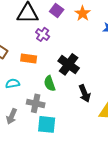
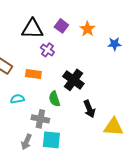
gray arrow: (12, 116) -> (26, 142), moved

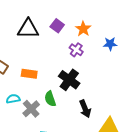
purple cross: (47, 50) -> (76, 50), moved
gray cross: (40, 119) -> (31, 109), moved, turned 36

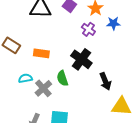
blue star: (110, 44) -> (113, 23), moved
black arrow: (85, 109) -> (105, 81), moved

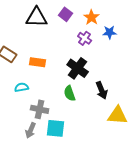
green semicircle: (62, 78) -> (70, 93), moved
gray cross: (43, 88) -> (40, 109), moved, turned -36

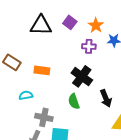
purple cross: (85, 38) -> (89, 46), turned -32

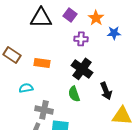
purple cross: (89, 46) -> (81, 39), moved

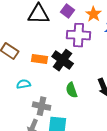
purple cross: (81, 39) -> (79, 35), size x1.6
black cross: (82, 69) -> (63, 60), moved

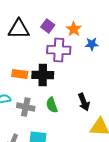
black cross: (63, 60) -> (43, 75), turned -35
gray cross: (42, 106) -> (26, 107), moved

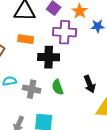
orange rectangle: (20, 74) -> (26, 39), moved

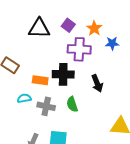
orange rectangle: (26, 39) -> (40, 80), moved
black arrow: (90, 84) -> (97, 83), moved

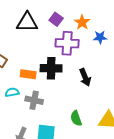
green semicircle: (72, 104) -> (76, 118), moved

